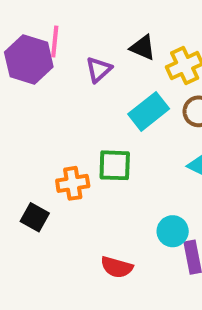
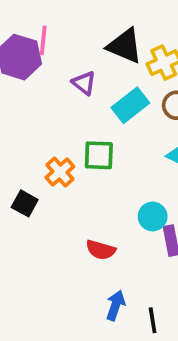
black triangle: (143, 47) -> (125, 46), size x1.5
purple triangle: (99, 69) -> (84, 83), moved, turned -40
orange cross: (73, 183) -> (60, 172), turned -32

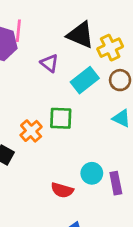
cyan circle: (153, 216) -> (92, 173), moved

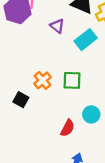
green square: (61, 118) -> (72, 80), moved
red semicircle: (62, 190) -> (67, 128), turned -78

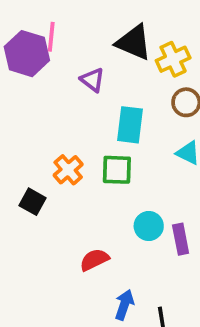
cyan rectangle: (86, 40) -> (130, 125), moved, turned -45
red semicircle: (67, 128) -> (94, 260), moved, turned -144

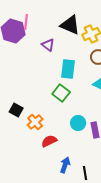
orange cross: (68, 170) -> (35, 122), moved
green square: (117, 170) -> (61, 93), turned 36

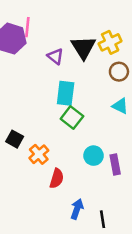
black triangle: (70, 25) -> (83, 47), moved, turned 35
cyan rectangle: (68, 69) -> (66, 93), moved
red semicircle: (49, 141) -> (57, 178), turned 133

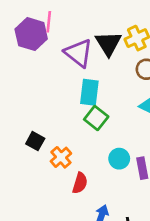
purple triangle: (55, 56) -> (79, 53), size x1.6

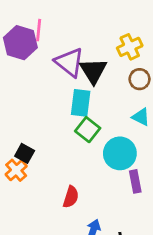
black triangle: (108, 44) -> (93, 71), moved
orange cross: (61, 157) -> (16, 170), moved
cyan circle: (119, 159) -> (120, 153), moved, size x1.5

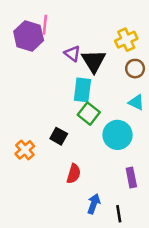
purple triangle: (69, 62) -> (72, 53), size x0.6
black square: (25, 153) -> (59, 136), moved
purple rectangle: (135, 181) -> (131, 177), moved

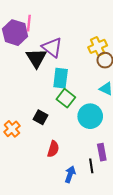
yellow cross: (126, 40) -> (98, 46), moved
purple triangle: (72, 53) -> (52, 47), size x1.5
black triangle: (94, 61) -> (36, 58), moved
black line: (119, 214) -> (91, 166), moved

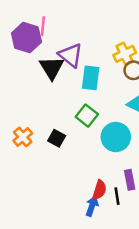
cyan rectangle: (61, 78) -> (91, 78), moved
orange cross: (12, 129) -> (23, 137), moved
red semicircle: (53, 149) -> (99, 190), moved

